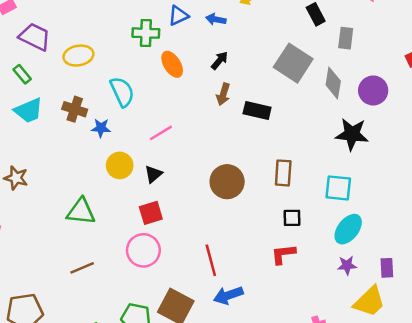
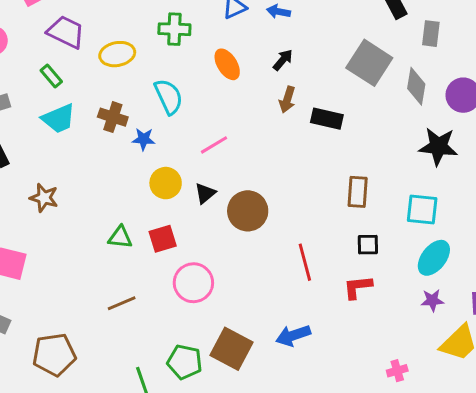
green cross: (146, 33) -> (174, 29), moved
brown circle: (227, 182) -> (248, 211), moved
green triangle: (81, 212) -> (120, 237), size x0.7
red square: (151, 213) -> (163, 239), moved
red line: (211, 260) -> (305, 262), moved

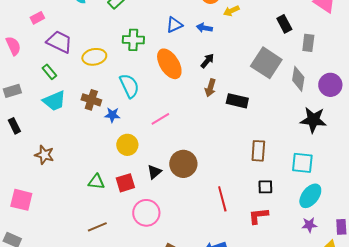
orange ellipse: (227, 64) -> (169, 64), size x1.4
black triangle: (205, 193) -> (154, 172), moved

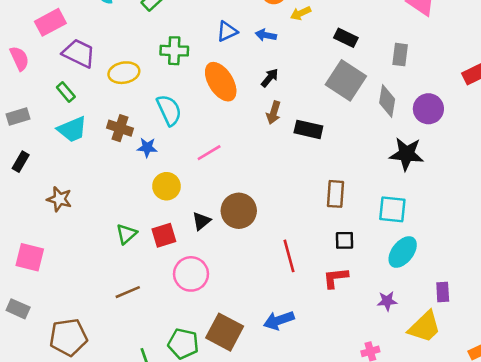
pink rectangle: (37, 18) -> (50, 22), size x1.6
black rectangle: (284, 24) -> (346, 38), moved, turned -36
black rectangle: (14, 126) -> (21, 162), turned 56
green triangle: (96, 182) -> (126, 234), turned -48
purple star: (309, 225) -> (387, 301), moved

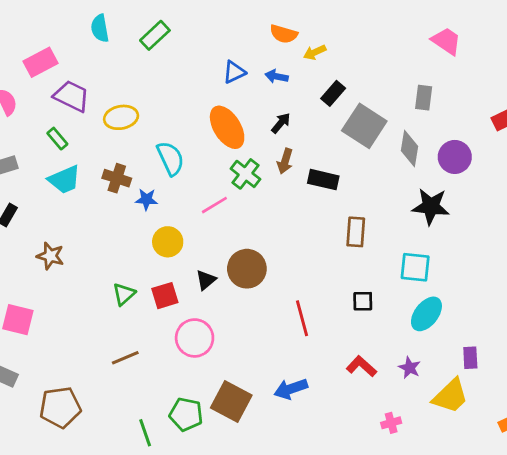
black rectangle: (346, 38) -> (333, 93), moved, turned -75
green cross: (174, 51) -> (245, 174), moved, turned 36
brown rectangle: (336, 194) -> (356, 232), moved
red L-shape: (336, 278) -> (361, 366), moved, turned 48
purple star: (387, 301) -> (410, 368), turned 30

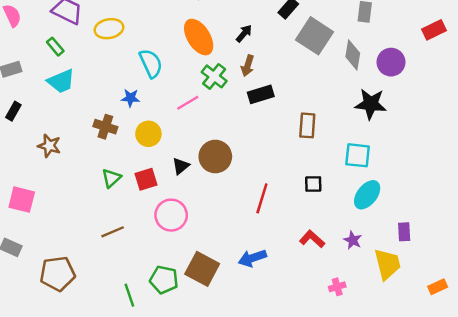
brown cross: (117, 178) -> (105, 127), moved
black rectangle: (323, 180) -> (261, 94), moved, turned -30
red line: (302, 318) -> (262, 198), turned 32
yellow trapezoid: (451, 396) -> (387, 264), turned -60

